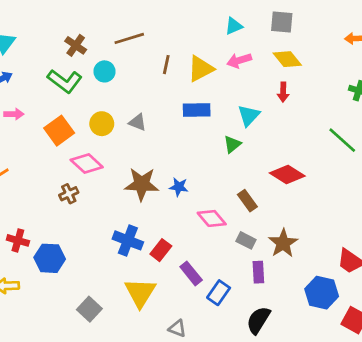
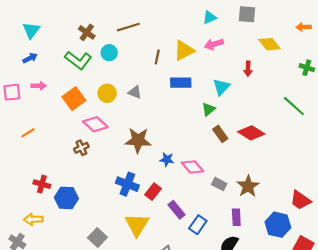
yellow diamond: (287, 59) -> (269, 44), moved
brown line: (166, 65) -> (157, 57), moved
blue star: (179, 187) -> (167, 160), moved
brown rectangle: (247, 201) -> (220, 134), moved
purple rectangle: (258, 272) -> (236, 217), moved

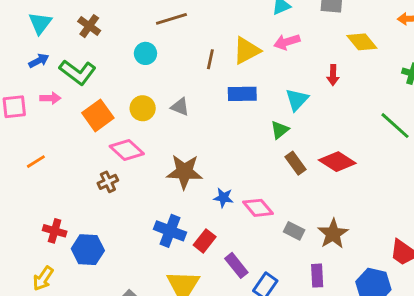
brown cross: (87, 32) -> (89, 26), moved
green L-shape: (78, 60) -> (78, 72), moved
yellow arrow: (33, 219) -> (43, 278), turned -54

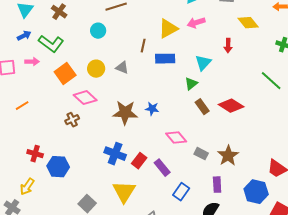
brown line: (210, 59) -> (143, 46), moved
blue star: (223, 198) -> (152, 109), moved
purple rectangle: (236, 265) -> (162, 168), moved

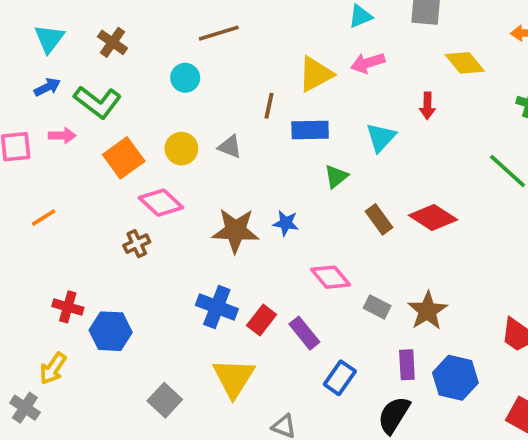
green triangle: (191, 84) -> (336, 177), moved
blue hexagon: (256, 192) -> (455, 378), moved

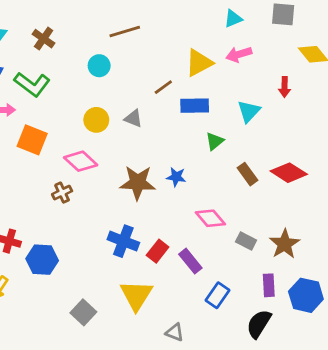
brown line: (269, 106) -> (163, 87), turned 42
orange square: (124, 158) -> (32, 140), moved, turned -32

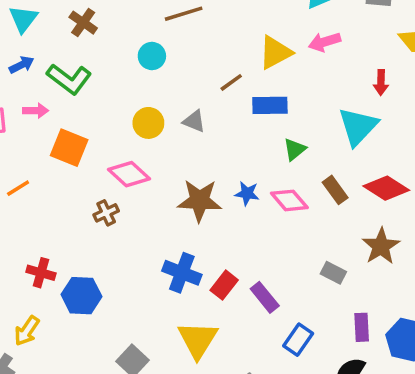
cyan triangle: (249, 111) -> (358, 126), moved, size x1.4
pink diamond: (210, 218) -> (289, 200), moved
brown star: (285, 244) -> (381, 246), moved

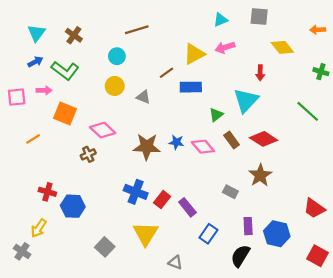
yellow circle: (148, 123) -> (115, 86), moved
green triangle: (295, 149) -> (216, 115), moved

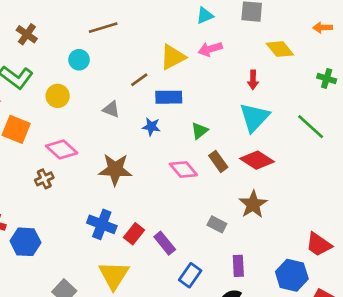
yellow circle: (115, 86) -> (58, 96), moved
cyan triangle: (246, 100) -> (254, 117), moved
blue star: (176, 142) -> (151, 127), moved
blue hexagon: (277, 234) -> (292, 275), moved

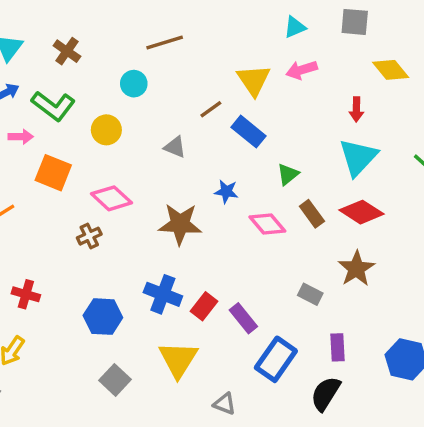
yellow triangle: (173, 57) -> (254, 80), turned -36
blue rectangle: (169, 97) -> (249, 132), turned 40
blue star: (151, 127) -> (226, 192), moved
blue hexagon: (25, 242) -> (103, 317), moved
blue rectangle: (190, 275) -> (276, 359), size x1.4

